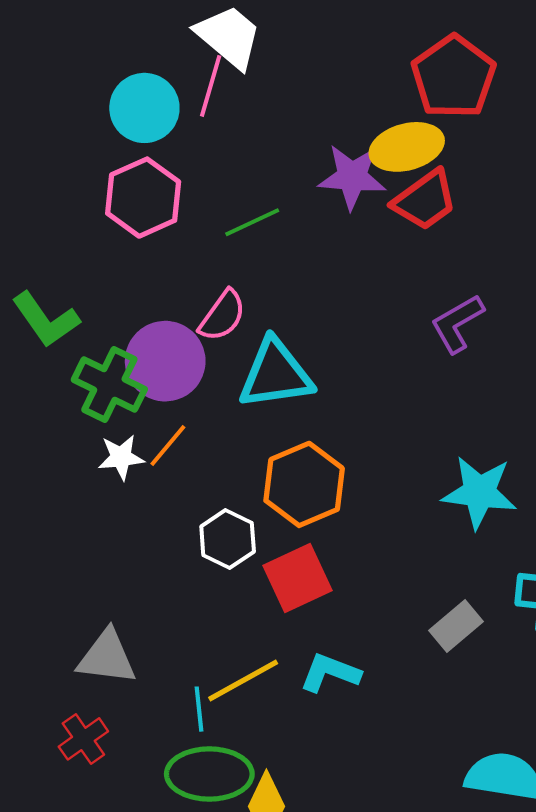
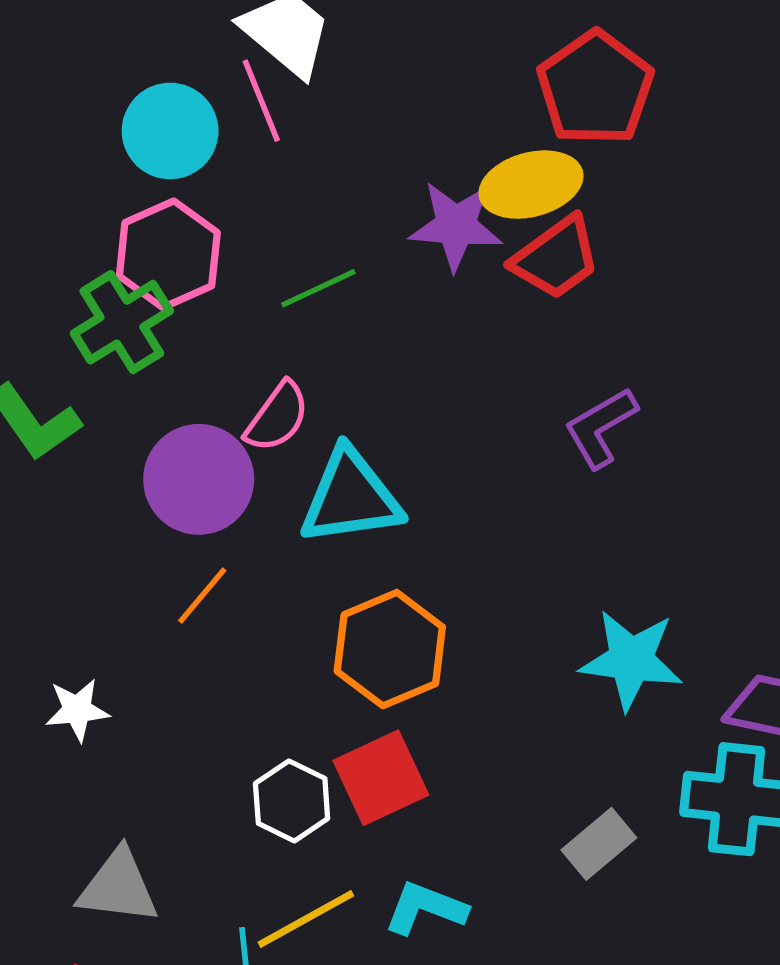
pink line: (211, 86) -> (261, 101), turned -38
green cross: (109, 385) -> (122, 322), moved, turned 32
white star: (121, 457) -> (77, 710), moved
white hexagon: (228, 539) -> (292, 801), moved

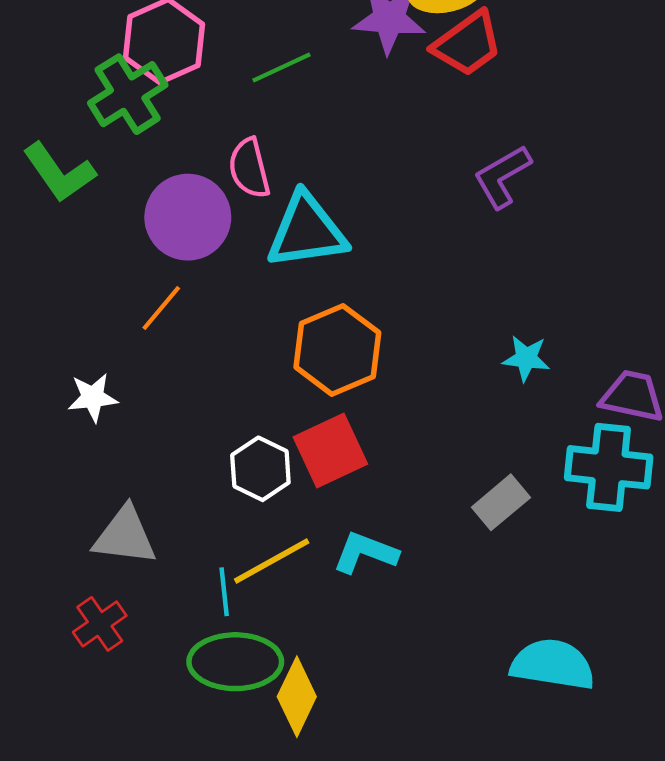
pink semicircle: (277, 417) -> (249, 168), turned 130
orange line: (202, 596) -> (161, 308), moved
cyan star: (631, 660) -> (526, 358), size x0.6

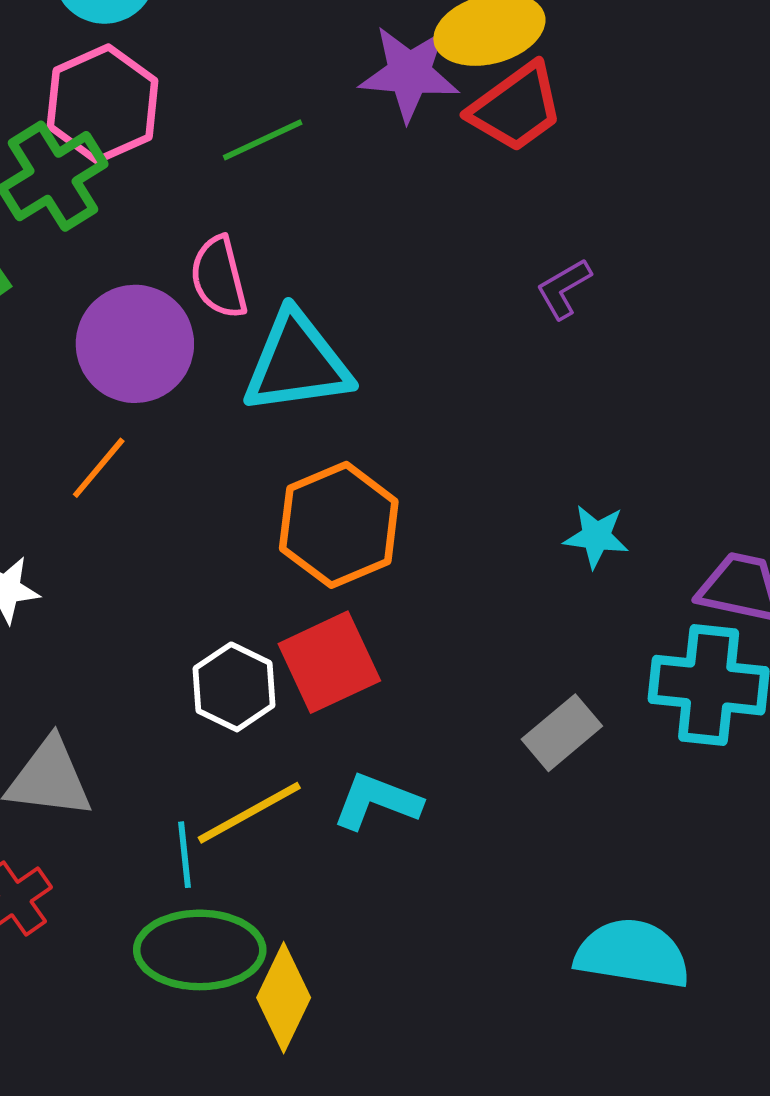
purple L-shape: (502, 177) -> (564, 289), size x0.7

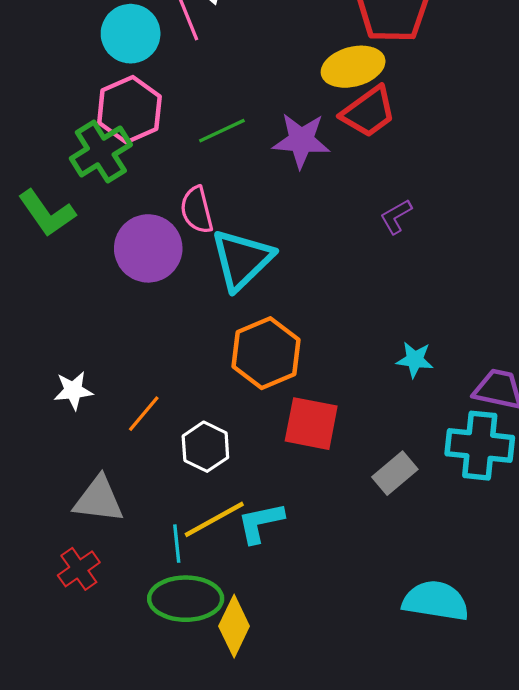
purple star: (409, 73) -> (301, 140), moved
cyan triangle: (297, 363) -> (242, 259), turned -36
orange line: (99, 468) -> (144, 414), moved
red square: (329, 662) -> (311, 424), moved, turned 36
cyan L-shape: (377, 801) -> (261, 523), moved, turned -33

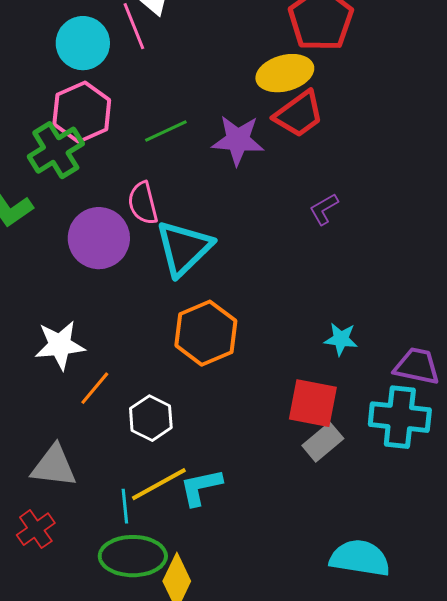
white star: (73, 390) -> (60, 345), moved, size x1.4
red square: (311, 424) -> (313, 403), moved

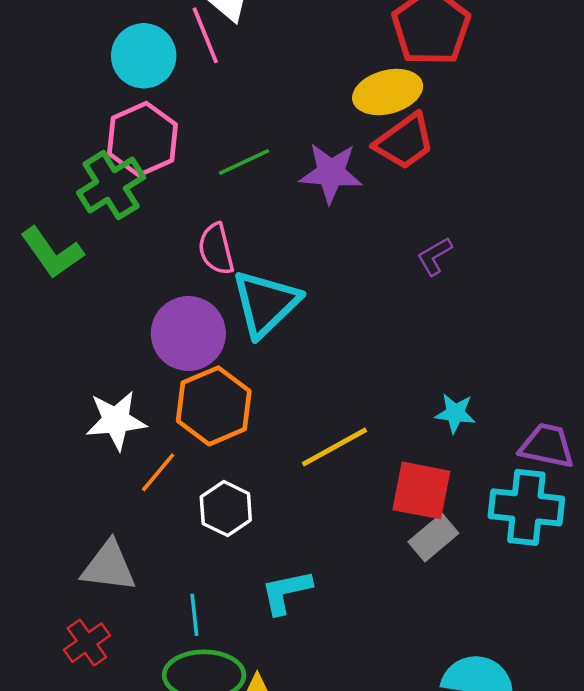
purple circle: (99, 238) -> (188, 333), moved
orange hexagon: (206, 333) -> (214, 406), moved
yellow line: (159, 484) -> (334, 447), moved

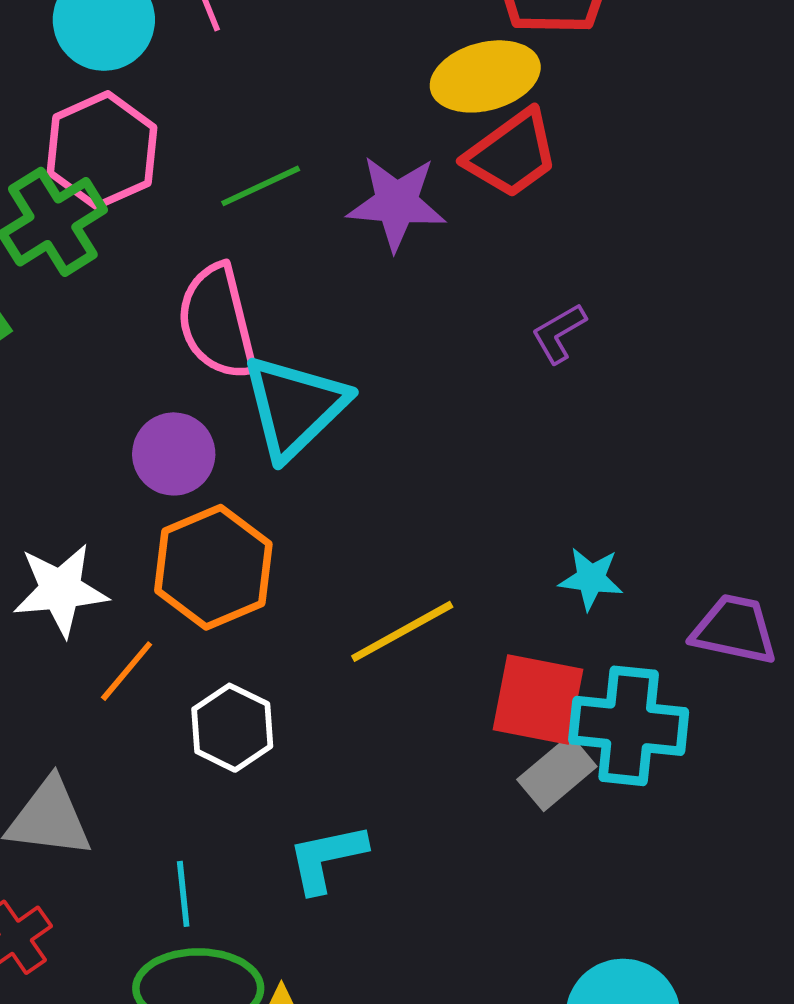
pink semicircle: (216, 249) -> (217, 322), size x1.4
purple circle: (188, 333) -> (174, 454), size x0.7
cyan cross: (526, 507) -> (629, 726), moved

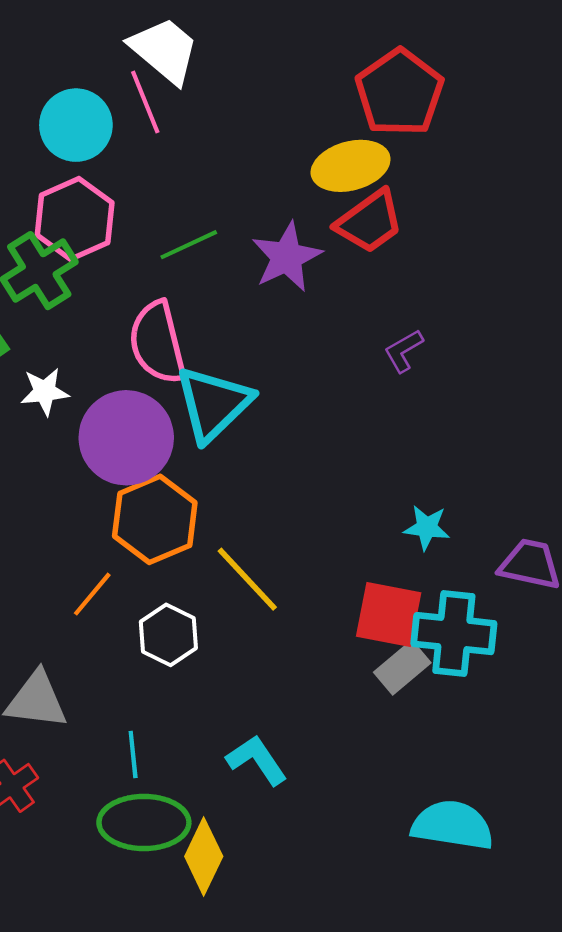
purple star: (396, 203) -> (287, 257), turned -30
purple circle: (174, 454) -> (126, 438), size x1.6
white star: (60, 590) -> (45, 392), moved, size x0.7
yellow line: (402, 631) -> (247, 579), moved, turned 76
cyan L-shape: (327, 858) -> (257, 760), moved, turned 68

